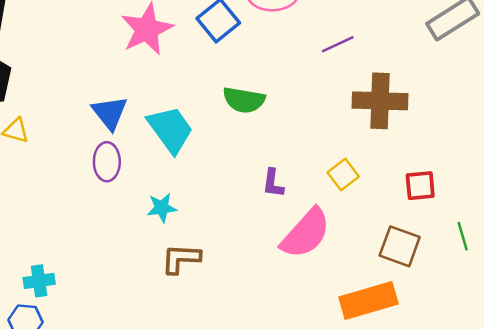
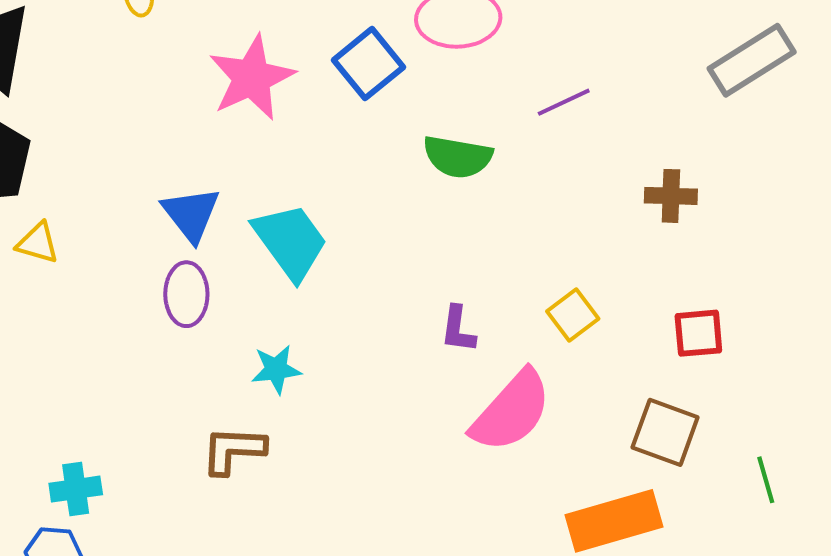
green semicircle: (244, 100) -> (458, 157), moved
brown cross: (380, 101) -> (671, 196), moved, size x0.6
green line: (463, 236) -> (766, 480), moved
brown L-shape: (181, 259) -> (233, 450), moved

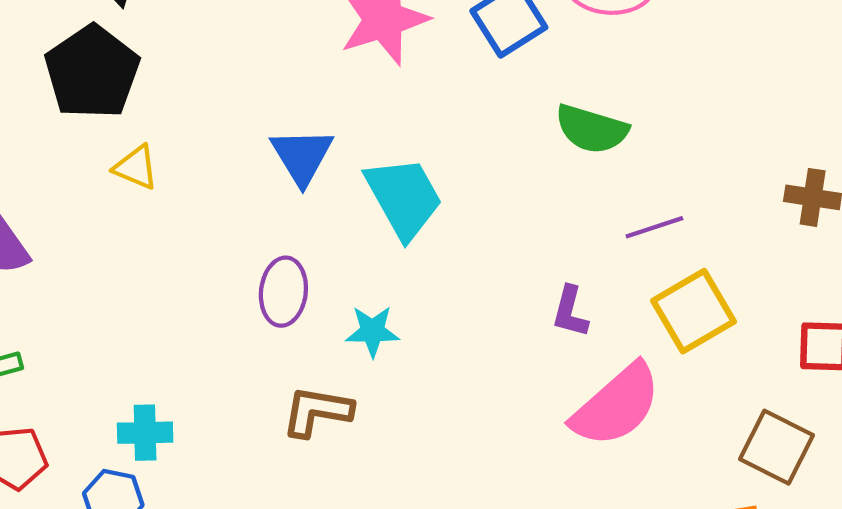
purple line: (564, 102) -> (654, 227), moved
purple ellipse: (186, 294) -> (283, 292), moved
yellow square: (573, 315) -> (693, 311), size x1.5

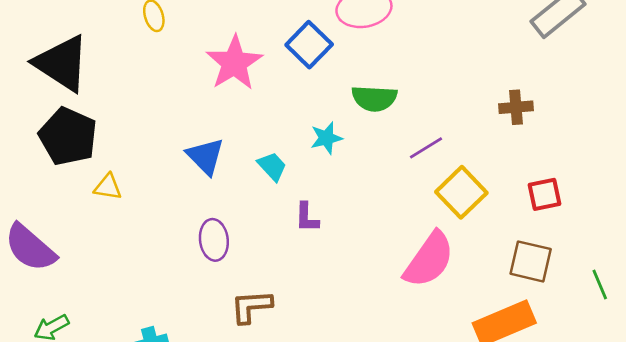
cyan trapezoid: (404, 198) -> (272, 166), size x0.6
purple L-shape: (570, 312) -> (307, 217), moved
cyan star: (372, 331) -> (326, 138), moved

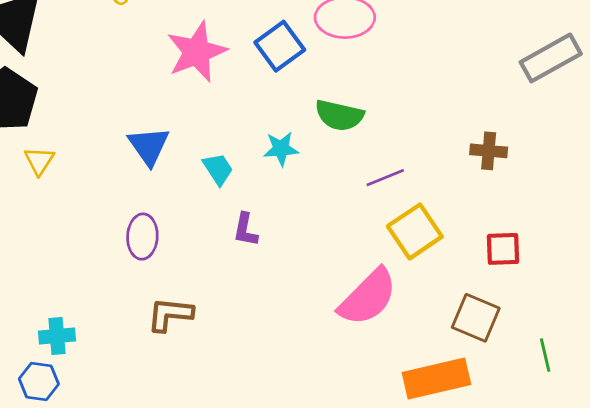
yellow triangle: (108, 187) -> (39, 161), turned 44

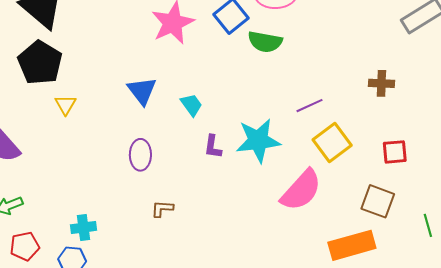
green semicircle: (339, 115) -> (265, 42), moved
cyan star: (281, 149) -> (258, 140), moved, size x1.8
brown L-shape: (170, 314) -> (162, 209), size x0.7

